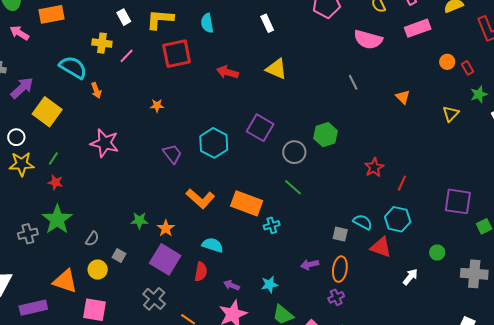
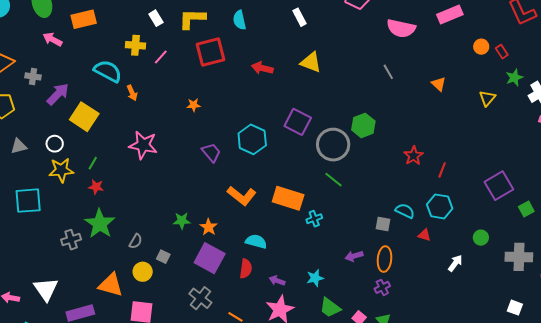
gray circle: (294, 152) -> (333, 145), size x1.4
purple square: (458, 201) -> (499, 186), turned -36
red triangle: (381, 247) -> (424, 235), size x0.6

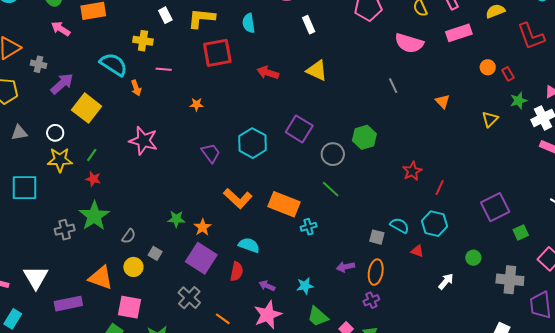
pink line: (161, 57) -> (164, 69), moved, turned 49
gray circle: (333, 145) -> (333, 154), size x0.7

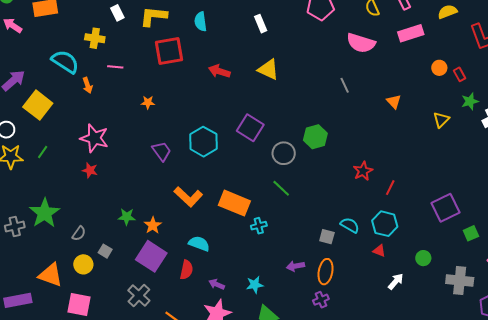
red star: (93, 179) -> (90, 170), moved
red triangle: (417, 251) -> (379, 251), moved

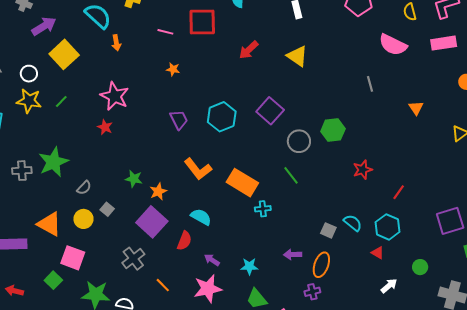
pink line: (115, 67) -> (165, 32), moved
red arrow: (219, 71) -> (249, 50), turned -70
red star: (363, 171) -> (363, 170), moved

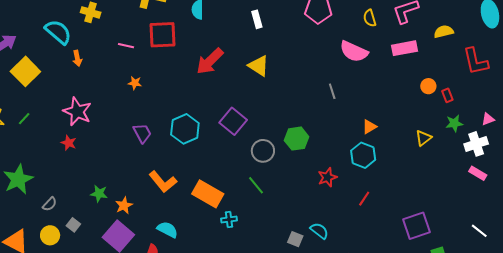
red arrow: (249, 50) -> (210, 61), size x1.4
orange triangle: (416, 108) -> (369, 127), moved, turned 35
cyan hexagon: (388, 227) -> (363, 155), moved

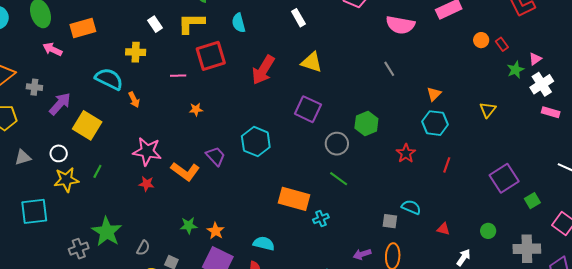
pink triangle: (488, 119) -> (535, 59), moved
purple square: (233, 121) -> (308, 109), moved
yellow triangle: (423, 138) -> (488, 110), moved
orange L-shape: (163, 182) -> (185, 171), moved

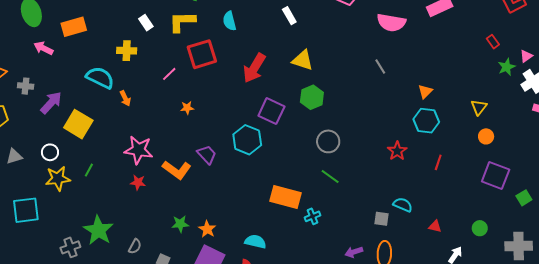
orange circle: (481, 40) -> (486, 136), moved
pink line: (178, 76) -> (169, 74), turned -42
purple square: (308, 109) -> (271, 111), moved
green hexagon: (366, 123) -> (312, 97), moved
purple square: (504, 178) -> (496, 176), turned -36

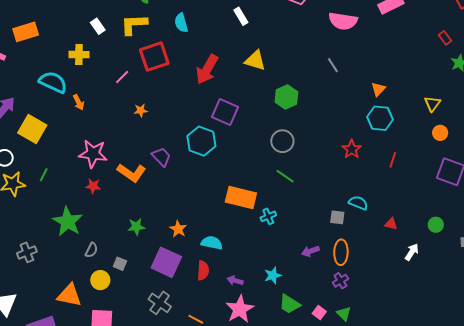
green hexagon: (312, 97) -> (286, 97), moved
orange star: (207, 229) -> (178, 229), moved
green star: (98, 230) -> (68, 222), moved

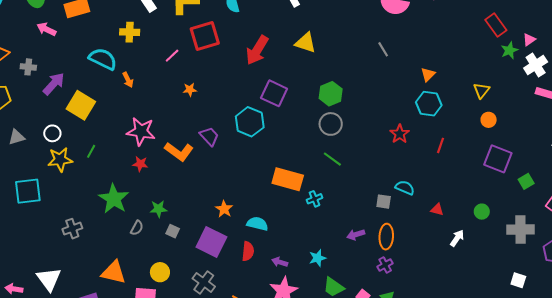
red rectangle: (445, 38) -> (496, 25), size x1.6
green hexagon: (286, 97) -> (331, 94), moved
green star: (136, 227) -> (158, 209), moved
gray square: (120, 264) -> (173, 231), moved
yellow circle: (100, 280) -> (160, 272), moved

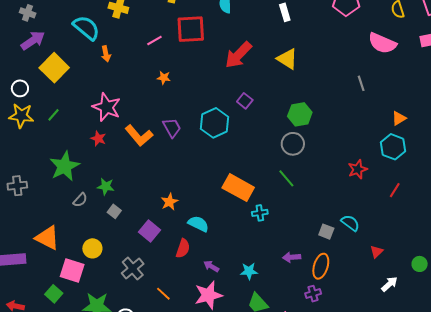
gray cross: (28, 67) -> (28, 13), moved
purple square: (274, 93) -> (245, 101), size x0.6
red triangle: (437, 210) -> (377, 252), turned 48
purple square: (211, 242) -> (149, 231), size x0.7

